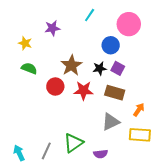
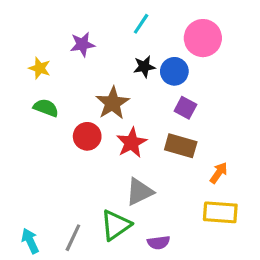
black star: (100, 68) -> (144, 67), moved
red star: (83, 91) -> (132, 143), turned -30
gray triangle: (111, 122) -> (139, 192), moved

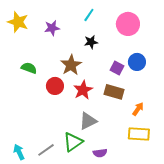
yellow star: (40, 68) -> (18, 22), moved, size x1.5
blue circle: (174, 71) -> (137, 62), moved
gray line: (73, 238) -> (46, 150), turned 30

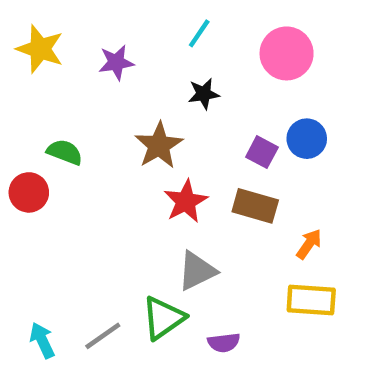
red circle: (55, 86) -> (29, 192), moved

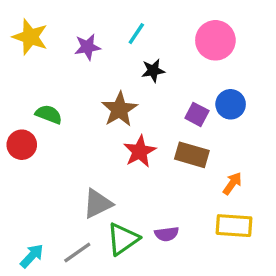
cyan line: (199, 33) -> (136, 34), moved
gray triangle: (197, 271) -> (98, 204), moved
cyan arrow: (42, 340) -> (32, 256), turned 68
purple semicircle: (224, 343) -> (167, 234), moved

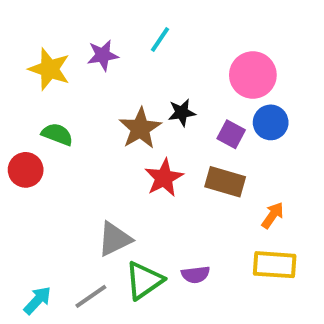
yellow star: (30, 37) -> (49, 69), moved
pink circle: (215, 40) -> (253, 75), moved
black star: (153, 71) -> (182, 113), moved

